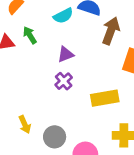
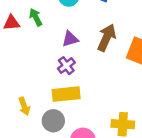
brown arrow: (111, 31) -> (107, 38), moved
yellow rectangle: (105, 98) -> (66, 94), moved

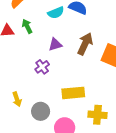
purple cross: (66, 66) -> (42, 67), moved
yellow rectangle: (66, 94) -> (73, 93), moved

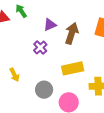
brown arrow: (85, 44) -> (72, 33), moved
yellow arrow: (17, 99) -> (14, 75), moved

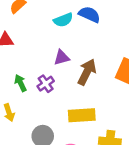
green arrow: (21, 11) -> (21, 83), moved

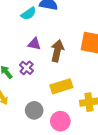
purple triangle: (62, 57) -> (34, 44), turned 40

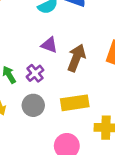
gray circle: (34, 110) -> (33, 105), moved

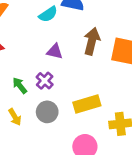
brown arrow: (76, 58) -> (92, 41), moved

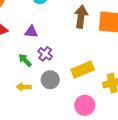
purple triangle: (55, 52) -> (31, 32), moved
yellow arrow: (15, 117) -> (24, 87), turned 128

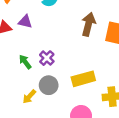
purple triangle: (31, 32) -> (25, 22), moved
yellow arrow: (24, 87) -> (29, 97), moved, turned -56

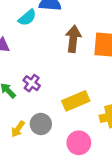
gray circle: (49, 85) -> (41, 124), moved

